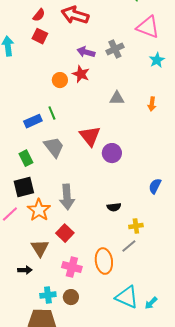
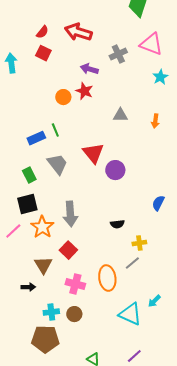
gray cross: (115, 49) -> (118, 54), moved
cyan arrow: (151, 303) -> (154, 301), moved

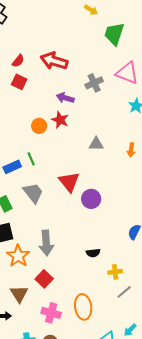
gray line: (132, 263) -> (124, 292), moved

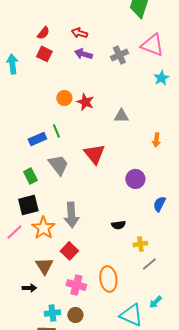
red arrow: (54, 61) -> (79, 33), size x0.6
purple arrow: (65, 98) -> (83, 54), moved
red star: (60, 120) -> (85, 102), moved
orange arrow: (131, 150) -> (156, 140), moved
purple circle: (91, 199) -> (135, 179), moved

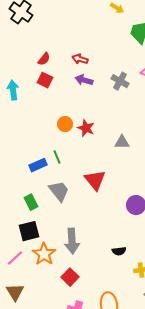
gray cross: (119, 55) -> (120, 81), turned -36
brown triangle: (44, 266) -> (15, 292), moved

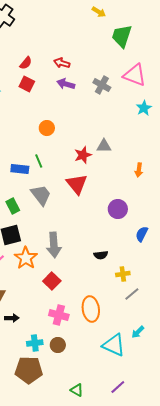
red star: (86, 128) -> (83, 155), moved, turned 30
blue rectangle: (38, 165) -> (20, 169), turned 30

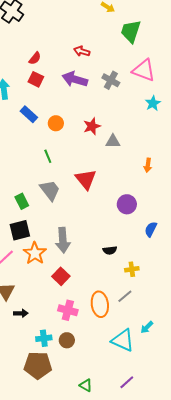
red arrow: (62, 63) -> (82, 51), moved
purple arrow: (66, 84) -> (75, 79), size x1.4
red star: (83, 155) -> (92, 126), moved
blue rectangle: (20, 169) -> (29, 114), moved, turned 36
gray line: (132, 294) -> (125, 296), moved

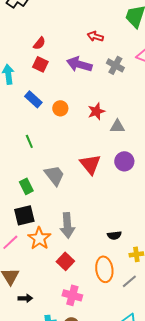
red arrow: (82, 51) -> (95, 36), moved
green line: (48, 156) -> (29, 141), moved
purple circle: (127, 204) -> (124, 161), moved
orange ellipse: (100, 304) -> (104, 269), moved

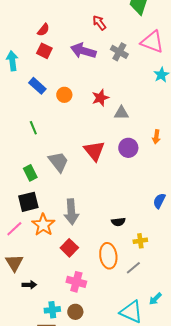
red arrow: (95, 36) -> (99, 23), turned 35

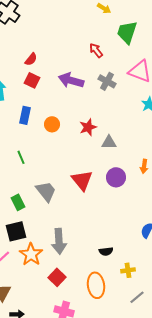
red arrow: (99, 23) -> (96, 50), moved
blue rectangle: (37, 86) -> (25, 115), turned 60
gray line: (133, 268) -> (137, 297), moved

